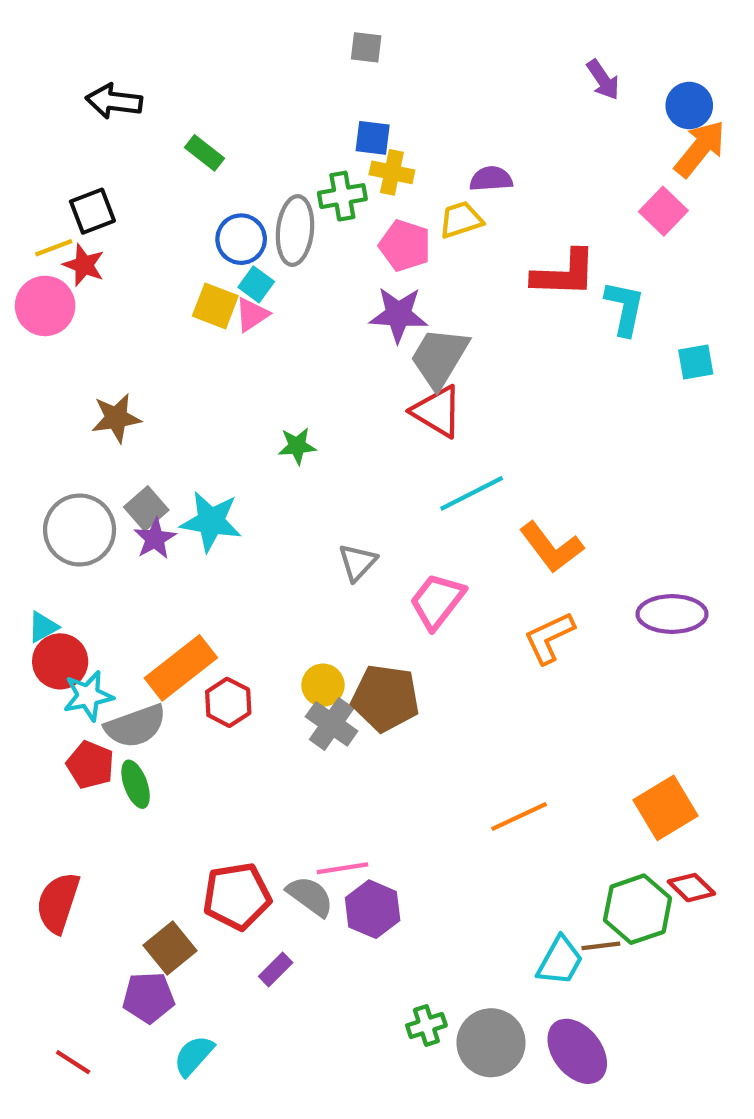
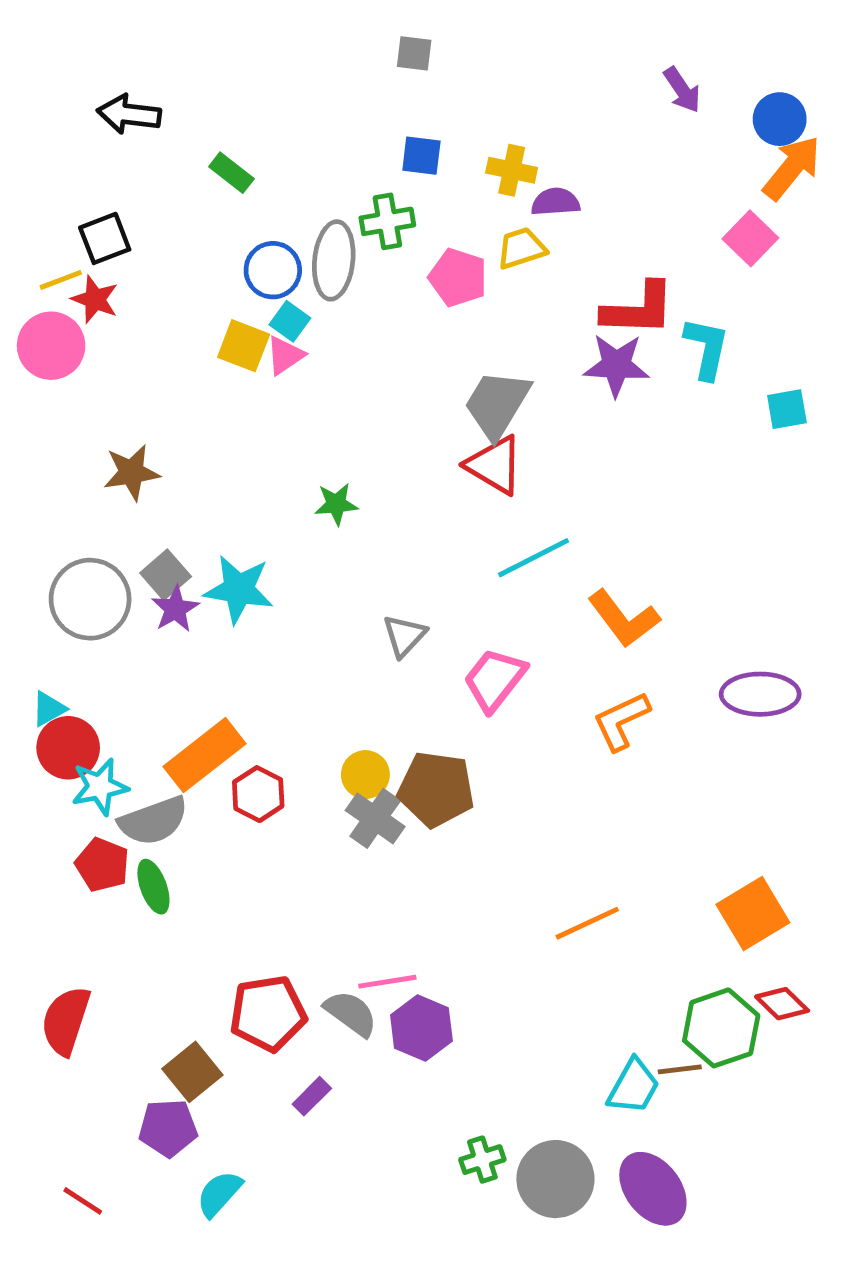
yellow cross: (392, 172) -> (512, 170), moved
purple star: (398, 315) -> (616, 365), moved

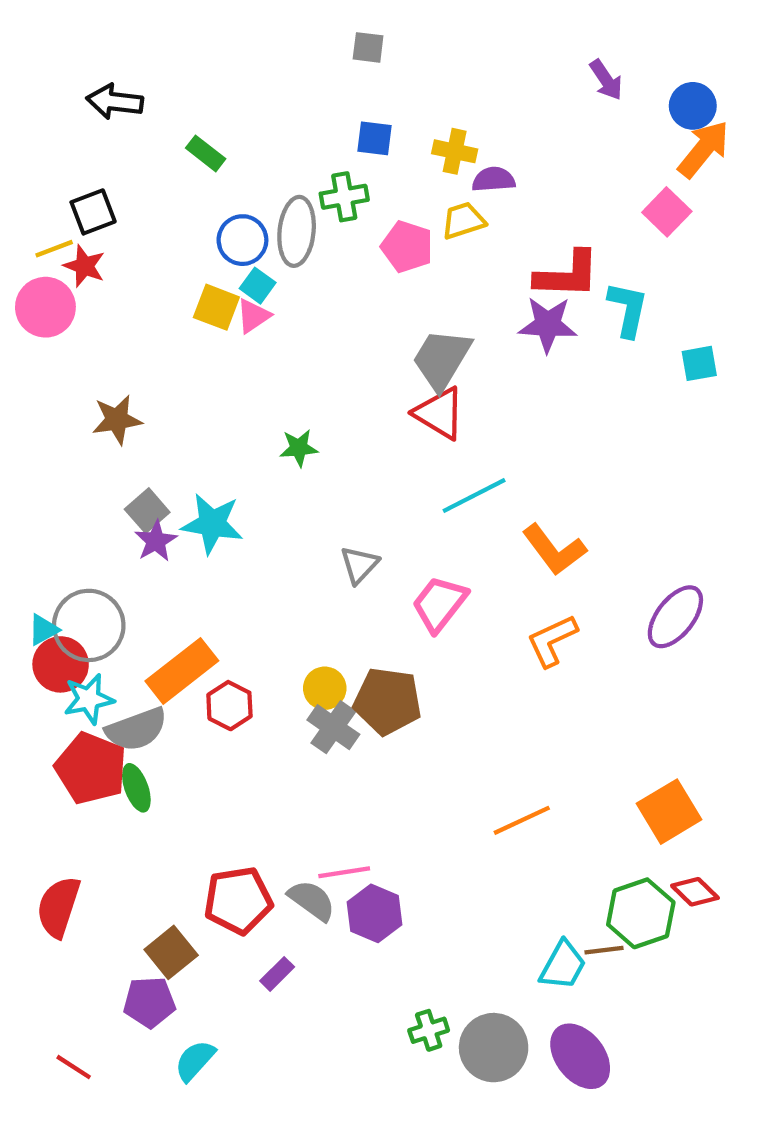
gray circle: (90, 599) -> (89, 625), moved
purple ellipse: (760, 694) -> (675, 617), turned -52
red pentagon: (102, 865) -> (91, 768), size x1.5

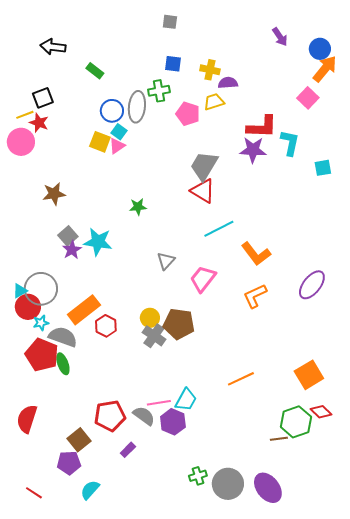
cyan star: (89, 699) -> (41, 323), size x0.7
gray semicircle: (136, 729) -> (63, 337), turned -140
cyan trapezoid: (563, 965) -> (186, 400), moved

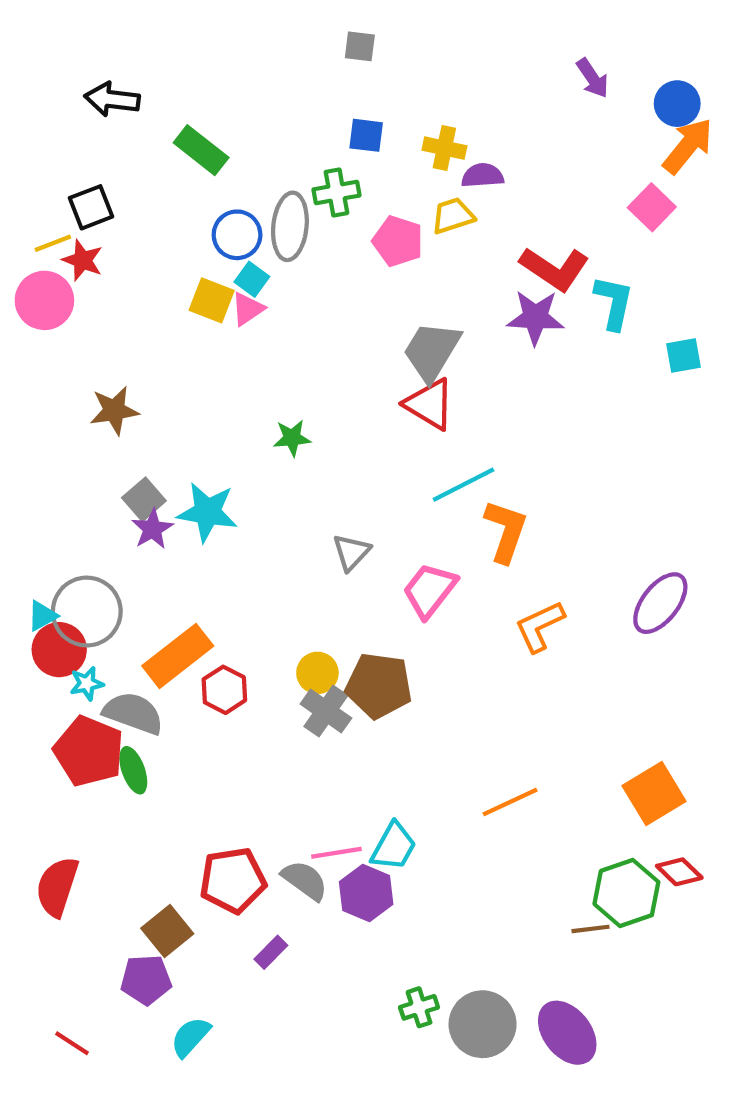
green rectangle: (95, 71) -> (201, 150), size x1.4
red L-shape: (262, 127) -> (554, 269), turned 32
orange L-shape: (256, 254) -> (506, 531), moved, turned -124

